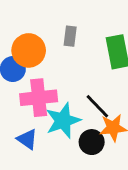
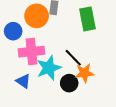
orange circle: (29, 50) -> (37, 16), moved

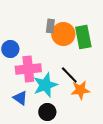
orange circle: (37, 16) -> (63, 34), moved
black circle: (69, 83) -> (47, 112), moved

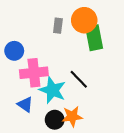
orange circle: (63, 34) -> (84, 20), moved
cyan star: (45, 85) -> (52, 90), turned -30
orange star: (80, 90) -> (72, 116), moved

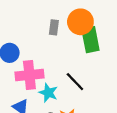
cyan star: (52, 90) -> (48, 93), size x0.7

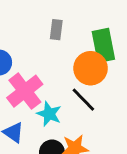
orange circle: (80, 22) -> (91, 68), moved
pink cross: (29, 75) -> (25, 91), turned -32

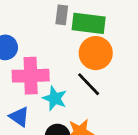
green rectangle: (103, 45) -> (89, 23), moved, turned -72
pink cross: (25, 91) -> (31, 76), turned 36

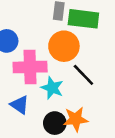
orange circle: (96, 53) -> (64, 46), moved

